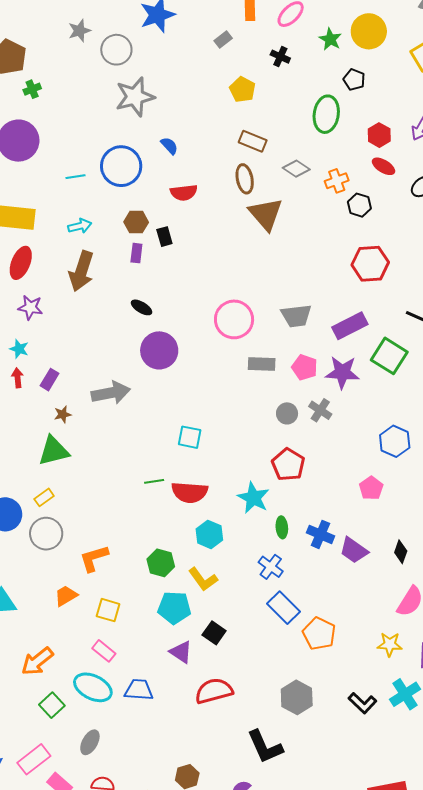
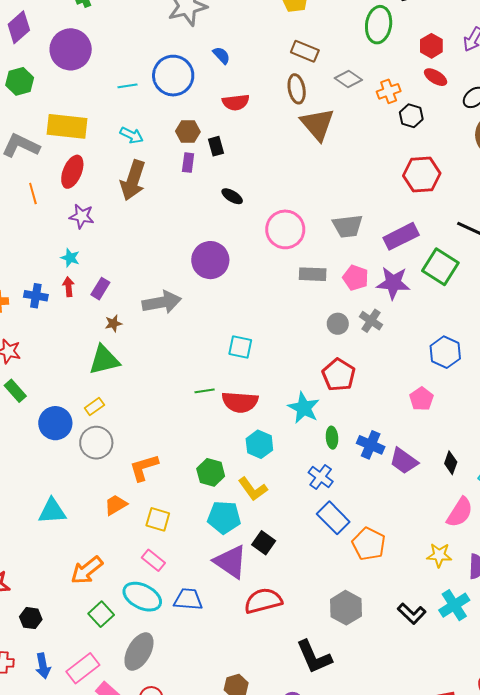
cyan arrow: (80, 226) -> (132, 135), turned 40
black ellipse: (142, 307) -> (232, 196), moved
purple triangle: (181, 652) -> (230, 562), size x1.5
gray ellipse: (90, 742) -> (139, 652), size x1.5

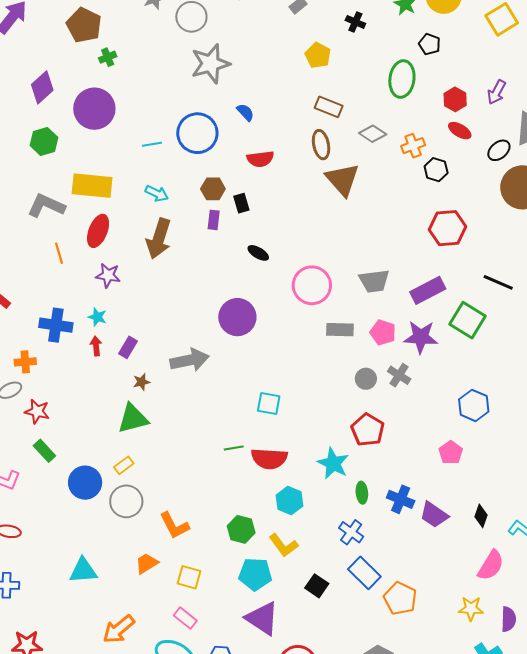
blue cross: (36, 296) -> (56, 325), moved, size x1.4
orange L-shape: (144, 467) -> (174, 526), turned -100
black square: (264, 543) -> (317, 586), moved

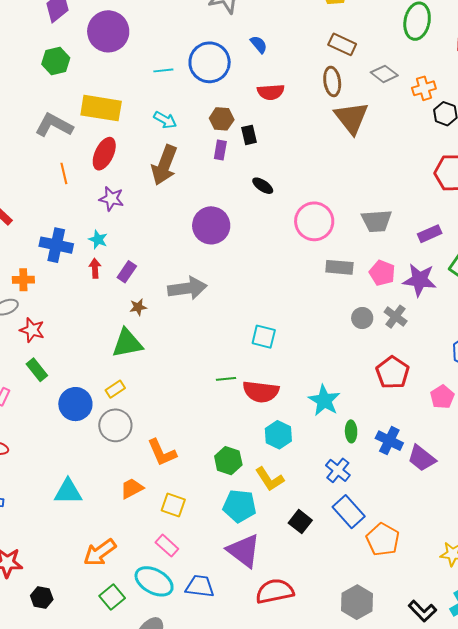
purple rectangle: (428, 290) -> (430, 234), size x0.7
purple circle: (237, 317) -> (211, 225), moved
red pentagon: (368, 430) -> (393, 373), moved

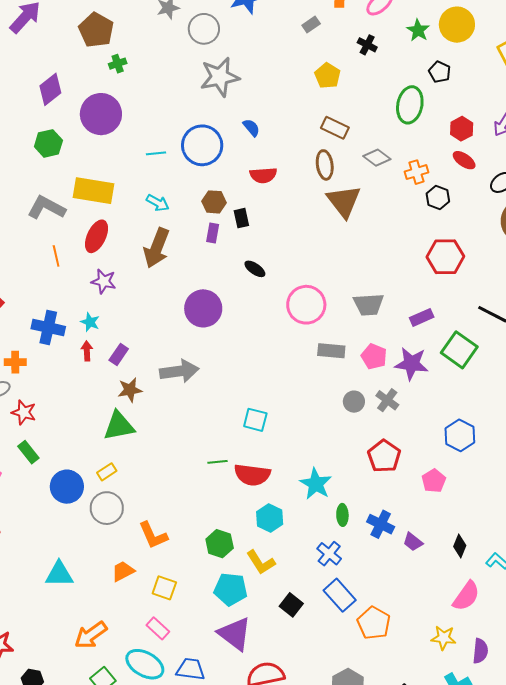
brown star: (138, 307) -> (130, 390), size x1.4
purple trapezoid: (422, 458) -> (413, 542), size x0.7

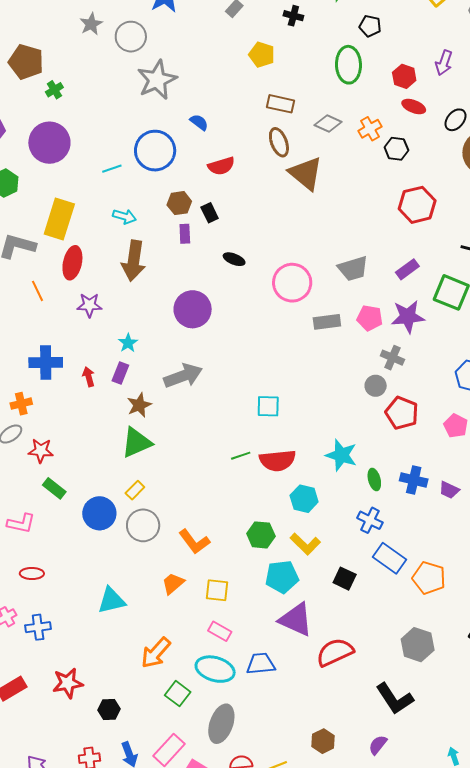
yellow rectangle: (93, 191) -> (59, 219), turned -69
cyan star: (90, 322) -> (128, 343), moved, turned 30
gray circle: (354, 402) -> (376, 386), moved

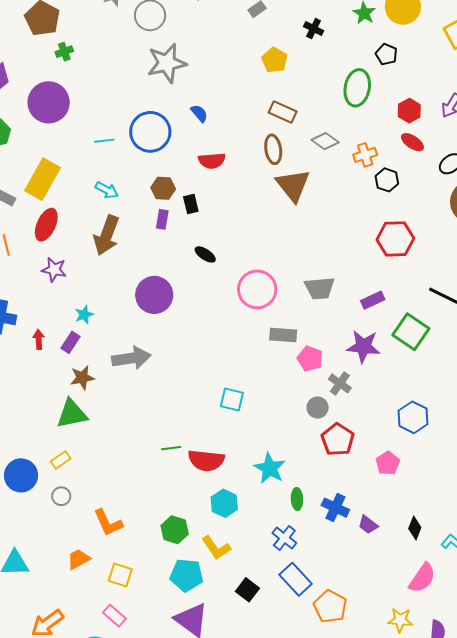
pink pentagon: (370, 318) -> (310, 359), moved
cyan square: (268, 406) -> (232, 400), moved
gray circle: (143, 525) -> (61, 496), size x0.6

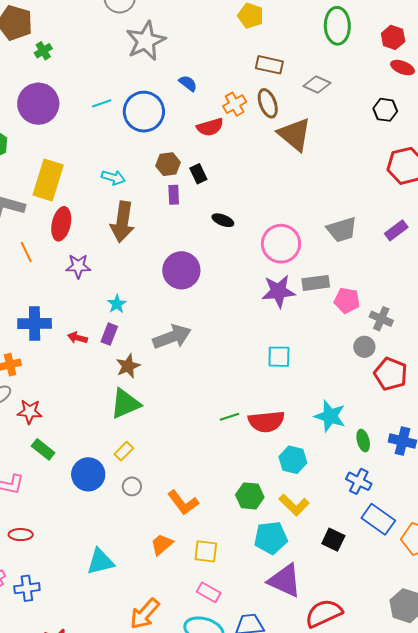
cyan line: (104, 141) -> (102, 103), moved
orange cross: (365, 155) -> (235, 104), moved
red arrow: (39, 339) -> (77, 338), turned -60
purple star: (363, 346) -> (278, 291), moved

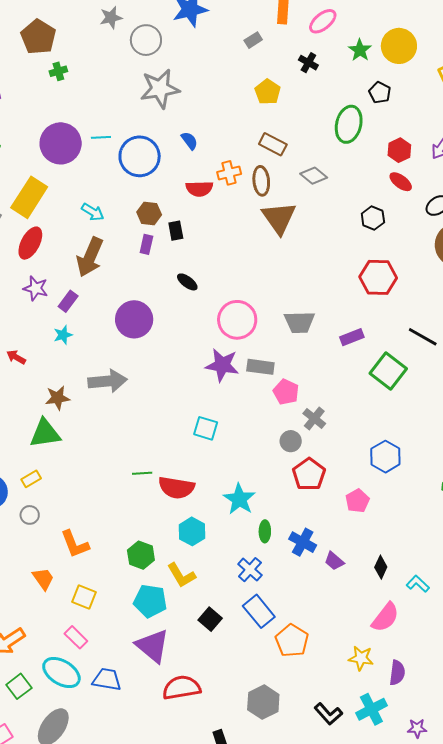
purple circle: (38, 104) -> (61, 143), moved
purple rectangle: (109, 334) -> (68, 301), moved
orange trapezoid: (162, 544) -> (43, 579), turned 80

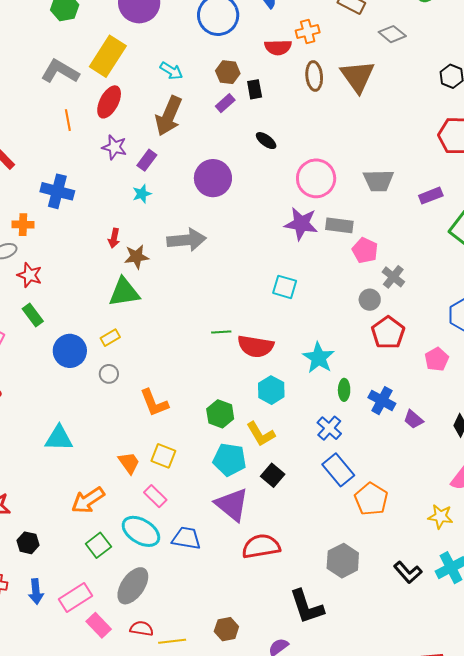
brown ellipse: (261, 181) -> (314, 76), moved
purple rectangle: (146, 244) -> (225, 103), turned 36
red arrow: (16, 357) -> (114, 238), moved, turned -108
orange trapezoid: (43, 579) -> (129, 463), moved
black square: (210, 619) -> (273, 475), moved

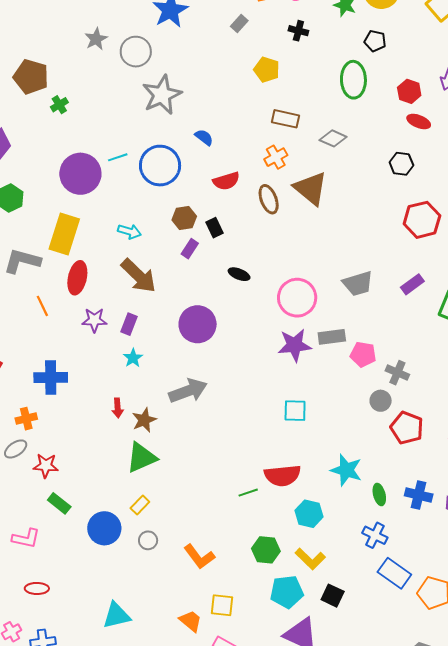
orange cross: (308, 32) -> (276, 157), moved
brown arrow: (169, 116) -> (139, 276), turned -54
green line: (221, 332) -> (248, 493), moved

